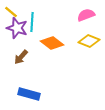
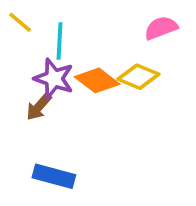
purple star: (17, 28) -> (54, 79), moved
yellow diamond: (89, 41) -> (138, 77), moved

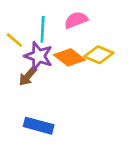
yellow line: (20, 22) -> (14, 40), moved
pink semicircle: (161, 28) -> (76, 20), moved

